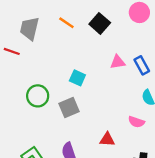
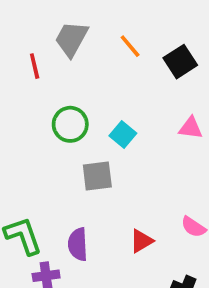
red line: (12, 51) -> (35, 66), turned 42
green circle: (38, 96) -> (70, 124), moved
red triangle: (107, 139) -> (141, 241), turned -49

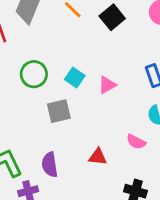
pink triangle: (191, 128) -> (107, 85), moved, turned -30
red triangle: (141, 241) -> (98, 157), turned 42

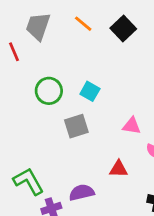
pink triangle: (107, 85) -> (132, 126), moved, turned 42
purple semicircle: (50, 165) -> (82, 192), moved, turned 90

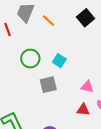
orange line: (83, 24) -> (48, 21), moved
red triangle: (119, 169) -> (83, 110), moved

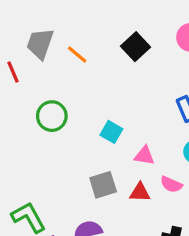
cyan square: (59, 61) -> (111, 132), moved
gray square: (48, 85) -> (103, 185), moved

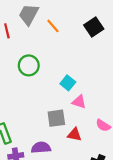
pink triangle: (144, 156) -> (79, 102), moved
red triangle: (140, 192) -> (74, 134), moved

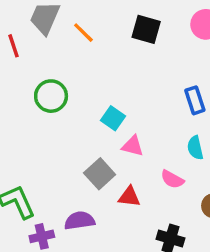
black square: (94, 27) -> (146, 29), turned -36
gray square: (56, 118) -> (100, 174), turned -30

